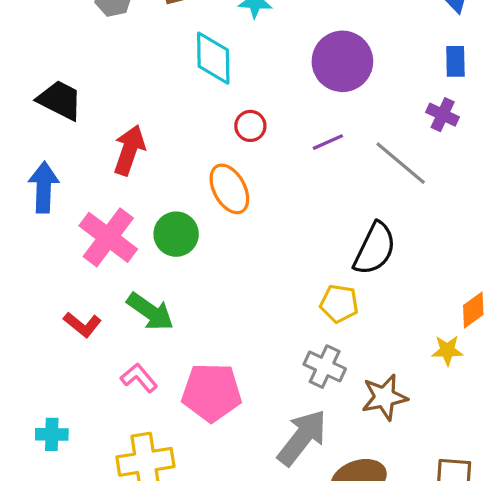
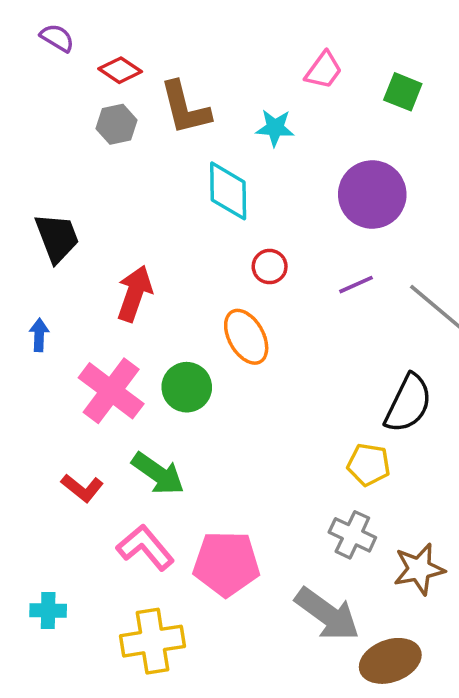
black trapezoid: (60, 100) -> (57, 238), turned 42
blue arrow: (44, 187) -> (39, 335), size x0.6
pink L-shape: (139, 378) -> (145, 547), size x1.4
gray arrow: (302, 438) -> (327, 614), turned 88

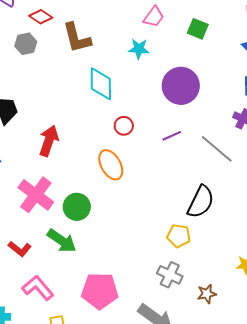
gray hexagon: (117, 124) -> (26, 44), moved
cyan star: (275, 128) -> (139, 49), moved
green circle: (187, 387) -> (77, 207), moved
pink L-shape: (145, 547) -> (38, 288), moved
brown star: (419, 569) -> (207, 294), size x0.7

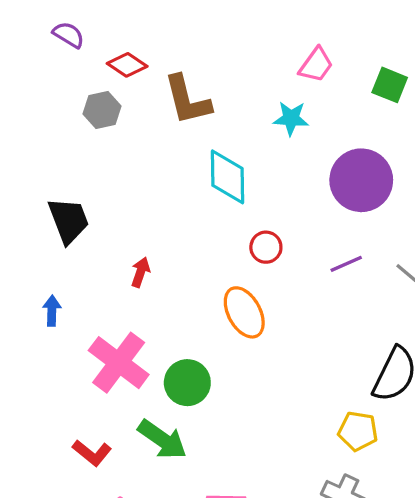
red arrow: (49, 141) -> (140, 272), size x0.6

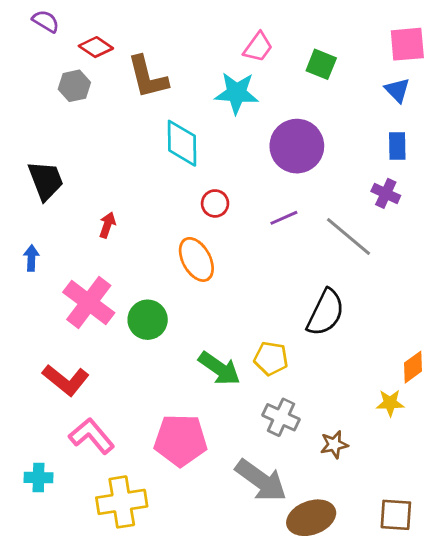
cyan star: (291, 118) -> (237, 93), size x1.4
yellow pentagon: (358, 431) -> (271, 358), moved
green arrow: (162, 439) -> (219, 368), moved
red L-shape: (92, 453) -> (66, 380), size x1.4

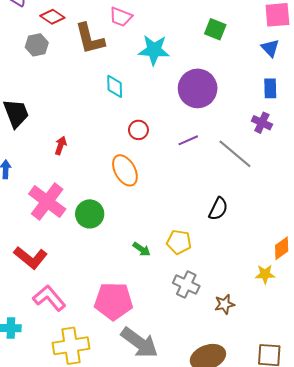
pink trapezoid: (258, 47) -> (121, 17), moved, turned 75
cyan diamond: (182, 143) -> (115, 86), size x0.7
black semicircle: (326, 313) -> (218, 209), size x0.7
green arrow: (219, 368) -> (142, 249), size x0.6
gray arrow: (261, 480) -> (139, 343), moved

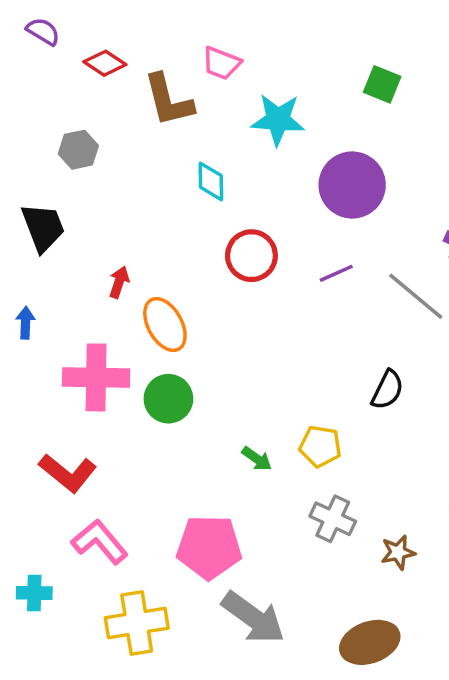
gray hexagon: (37, 45) -> (78, 150), moved
red circle: (138, 130) -> (251, 256), size x1.5
orange ellipse: (125, 170) -> (165, 325), moved
pink cross: (47, 202) -> (96, 377), turned -36

